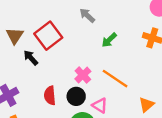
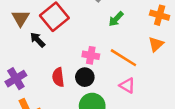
pink cross: (83, 75) -> (91, 55), turned -35
orange triangle: (146, 105) -> (156, 44), moved
pink triangle: (100, 106) -> (127, 85), moved

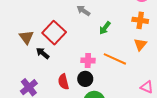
pink triangle: (127, 85) -> (147, 87), moved

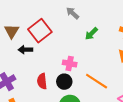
black arrow: (43, 53) -> (25, 50), turned -48
orange line: (115, 59) -> (97, 81), moved

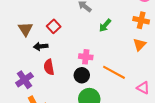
red square: (40, 31) -> (54, 26), size x0.6
red semicircle: (42, 81) -> (49, 67), moved

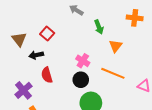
green arrow: (105, 25) -> (99, 27), turned -56
orange triangle: (140, 45) -> (116, 46), moved
pink cross: (86, 57) -> (83, 61), turned 32

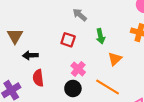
red square: (47, 34) -> (68, 40), moved, turned -32

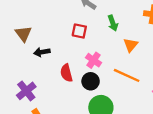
red semicircle: (38, 78) -> (66, 73), moved

